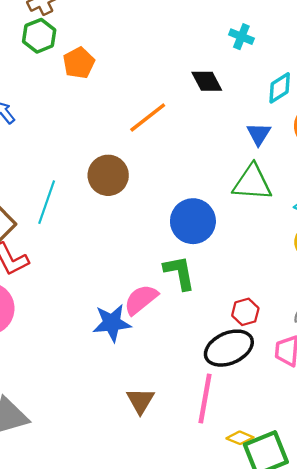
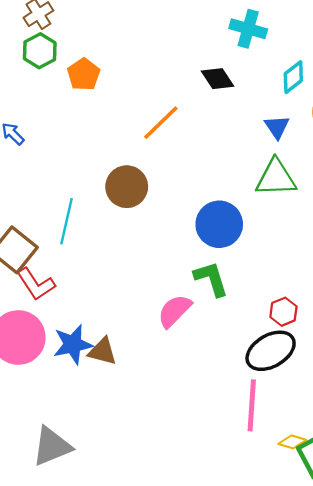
cyan cross: (241, 37) -> (248, 29), size x1.4
blue star: (112, 323) -> (73, 344), moved
brown triangle: (140, 401) -> (102, 351), moved, turned -40

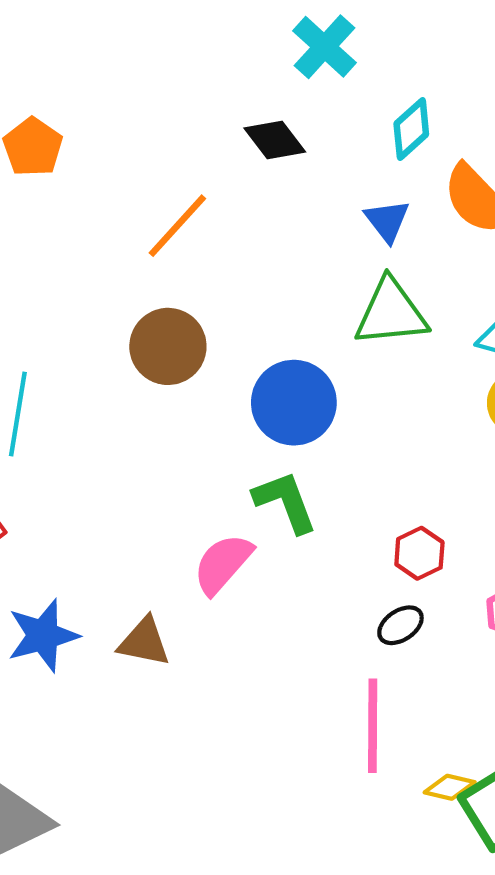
cyan cross: (248, 29) -> (324, 47), turned 30
brown circle: (127, 187) -> (168, 346), moved
brown triangle: (102, 351) -> (144, 642), moved
black ellipse: (271, 351) -> (400, 625), size x0.5

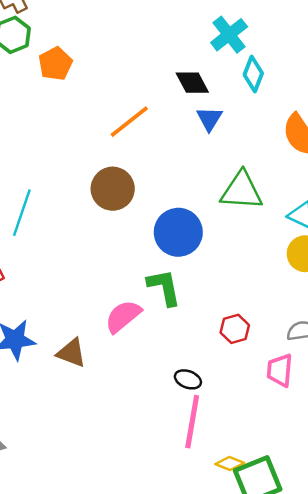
cyan diamond: (411, 129) -> (253, 74), moved, turned -36
blue triangle: (387, 221) -> (209, 119), moved
black ellipse: (400, 625) -> (188, 379), moved, turned 45

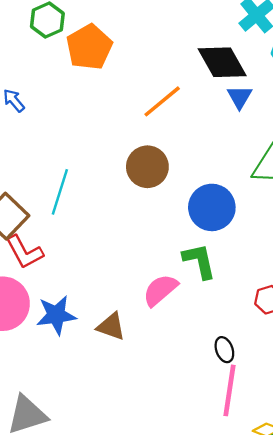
orange pentagon: (55, 64) -> (89, 47), size x1.4
black diamond: (192, 83) -> (222, 62), size x1.5
black ellipse: (188, 379) -> (224, 350), turned 50

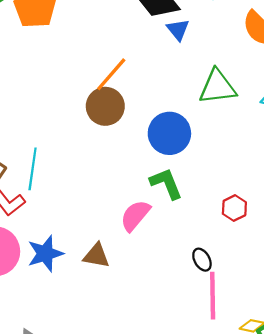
orange line: (162, 101) -> (111, 74), moved
cyan line: (60, 192) -> (33, 169), moved

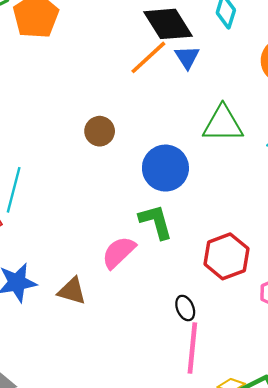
orange line: (111, 74) -> (148, 57), moved
brown circle: (105, 106) -> (100, 131), size x0.7
red hexagon: (234, 208) -> (226, 256), size x1.6

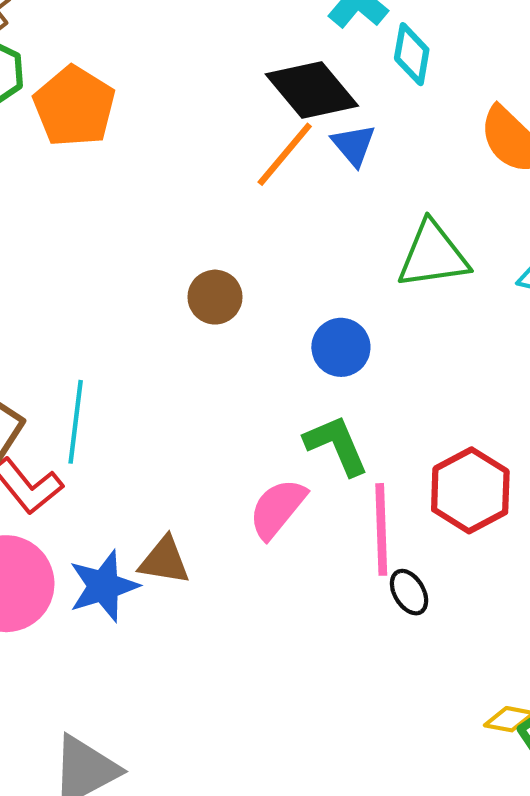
blue circle: (165, 168) -> (341, 347), size x0.7
brown triangle: (72, 291) -> (164, 561), moved
pink line: (192, 348) -> (381, 529), moved

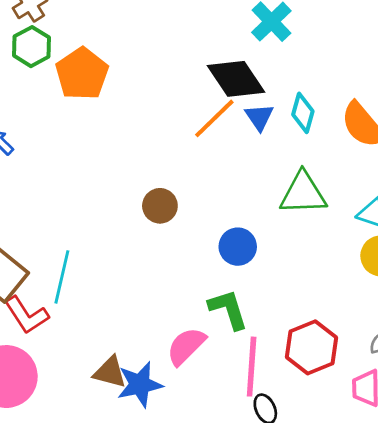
cyan diamond: (412, 54) -> (303, 113), moved
blue star: (104, 586) -> (140, 384), moved

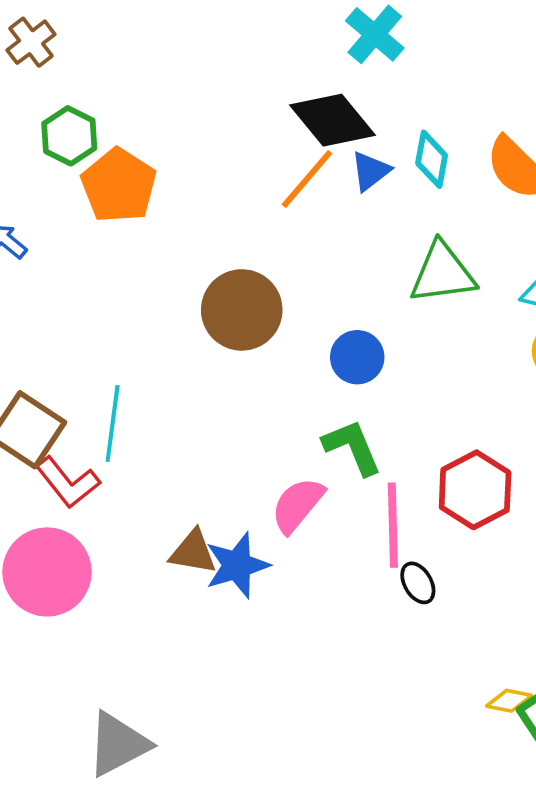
green hexagon: (31, 47) -> (69, 136), moved
orange pentagon: (82, 74) -> (119, 186), moved
blue triangle: (259, 117) -> (370, 171), turned 32
brown circle: (160, 206) -> (242, 310), size x1.6

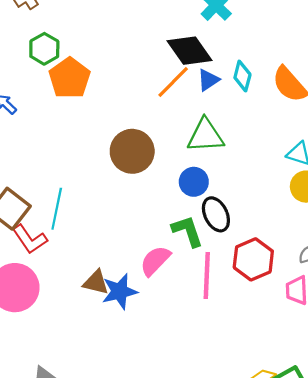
green triangle: (443, 273) -> (205, 136), moved
black ellipse: (418, 583) -> (216, 214), moved, size x1.5

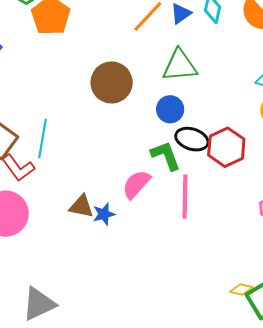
black ellipse: (216, 214) -> (192, 139), turned -44
red hexagon: (253, 259) -> (226, 147), moved
blue star: (120, 291) -> (104, 214), size x0.7

